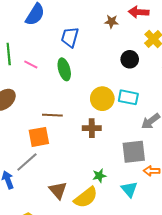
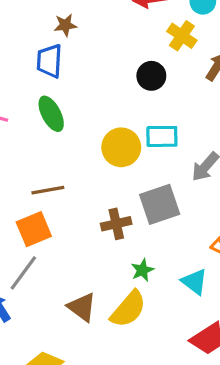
brown star: (111, 22) -> (65, 25), moved
brown cross: (92, 128) -> (116, 224), moved
gray square: (134, 152) -> (160, 204), moved

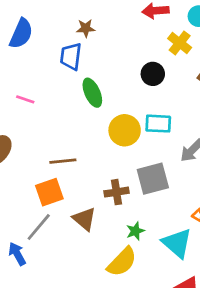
green ellipse: (51, 114) -> (92, 93), moved
cyan triangle: (194, 282) -> (177, 243), size x1.4
brown triangle: (82, 307) -> (84, 219), moved

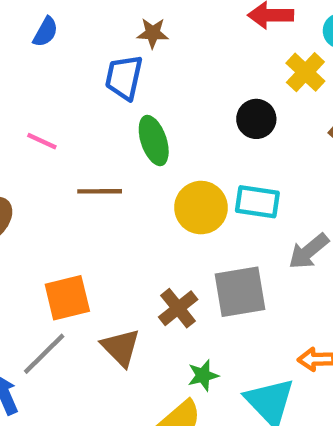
blue semicircle: (21, 34) -> (45, 32), size x0.6
brown line: (63, 161) -> (100, 191), moved
brown cross: (117, 192) -> (178, 308), turned -35

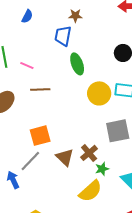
brown line: (100, 191) -> (40, 89), moved
brown cross: (178, 308) -> (89, 153), moved

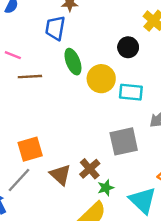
pink line: (27, 65) -> (13, 55), moved
brown line: (40, 89) -> (30, 77), moved
yellow circle: (99, 93) -> (101, 79), moved

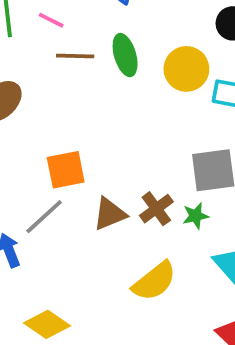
green ellipse: (73, 62) -> (125, 55), moved
brown triangle: (60, 175) -> (110, 214), turned 50
green star: (106, 188) -> (196, 216), moved

